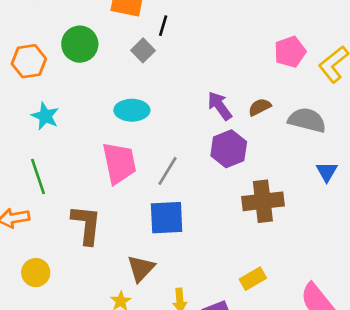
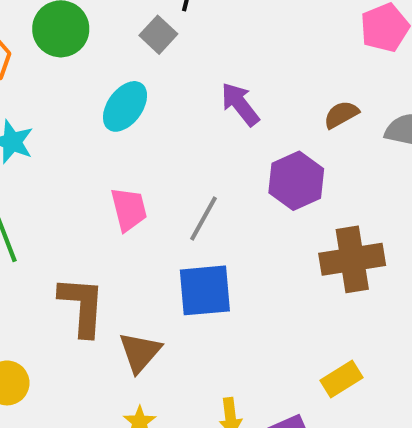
purple arrow: (220, 106) -> (240, 104), moved
cyan ellipse: (132, 110) -> (125, 106), moved, turned -52
pink trapezoid: (119, 163) -> (129, 209), size x0.7
brown triangle: (141, 268) -> (140, 352), moved

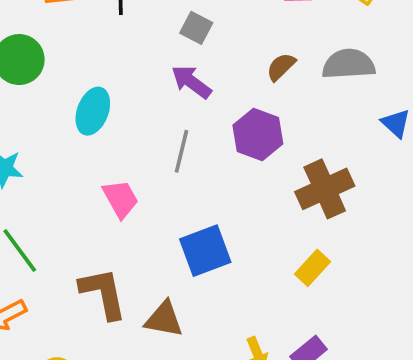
gray square: (158, 35) -> (196, 28), moved
gray line: (203, 219) -> (181, 151), moved
brown triangle: (140, 352) -> (164, 319), turned -45
yellow rectangle: (342, 379) -> (313, 268), moved

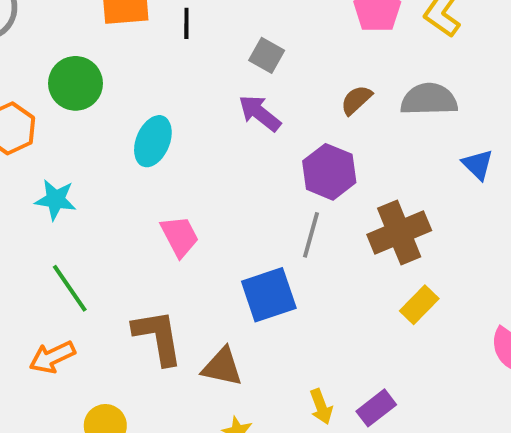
gray line: (181, 151) -> (311, 235), moved
yellow rectangle: (313, 268) -> (419, 305), moved

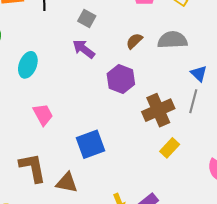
gray line: (311, 235) -> (193, 101), moved

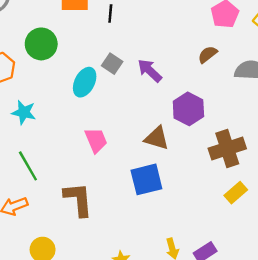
gray square: (87, 19) -> (112, 64), moved
brown semicircle: (134, 41) -> (208, 54), moved
brown triangle: (67, 183) -> (157, 138), moved

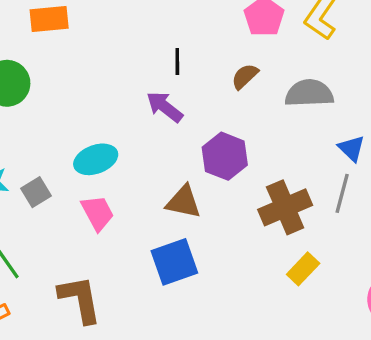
black line: (110, 13) -> (177, 61), moved
gray square: (112, 64) -> (36, 192), moved, turned 30
cyan ellipse: (85, 82) -> (96, 159), moved, turned 48

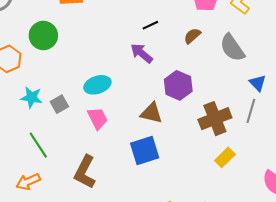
black line: (177, 61) -> (150, 25), turned 63
gray semicircle: (309, 93) -> (232, 48), turned -124
brown L-shape: (80, 299) -> (85, 172), turned -144

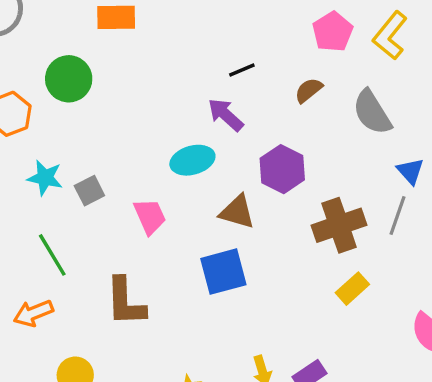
cyan ellipse: (97, 85) -> (192, 160), moved
brown L-shape: (85, 172) -> (125, 302), turned -32

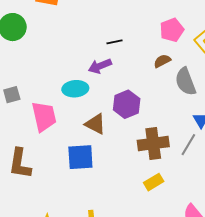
brown semicircle: (309, 90) -> (162, 61), moved
purple arrow: (226, 115) -> (100, 66), turned -75
pink trapezoid: (150, 216) -> (44, 116), size x1.4

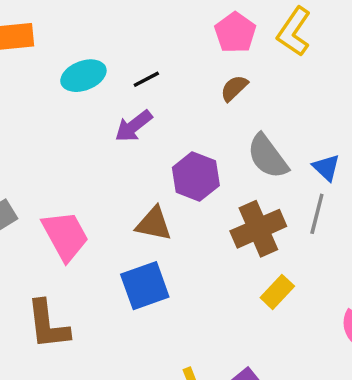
gray semicircle: (185, 82) -> (268, 156), moved
cyan ellipse: (75, 89) -> (83, 76), moved

